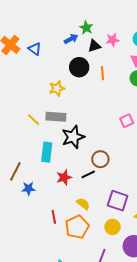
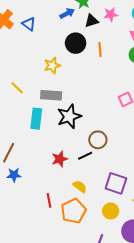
yellow line: (34, 120) -> (17, 88), moved
cyan rectangle: (47, 152) -> (36, 119), moved
blue star: (29, 189) -> (14, 175), moved

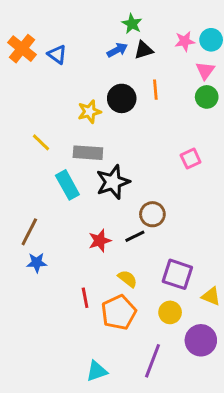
blue arrow: (67, 13) -> (117, 50), moved
pink star: (111, 14) -> (185, 41), moved
black circle: (76, 43) -> (122, 98), moved
cyan rectangle: (36, 119) -> (67, 185), turned -36

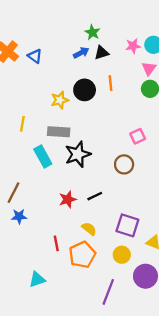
yellow line: (41, 142) -> (22, 124), turned 56
brown circle: (152, 214) -> (124, 164), moved
cyan triangle: (97, 371) -> (37, 280), moved

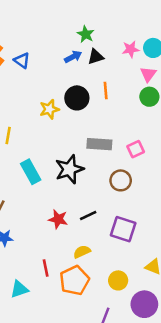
gray rectangle: (59, 132) -> (99, 144), moved
red star: (68, 199) -> (58, 219), turned 30
purple square: (127, 225) -> (123, 229), moved
yellow semicircle: (89, 229) -> (82, 252), turned -63
cyan triangle: (37, 280) -> (19, 289), moved

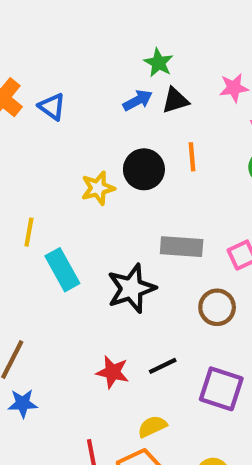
cyan rectangle: (31, 172) -> (62, 270), moved

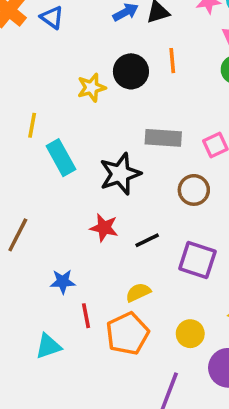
red star: (113, 372) -> (104, 228), moved
blue star: (23, 403) -> (63, 282), moved

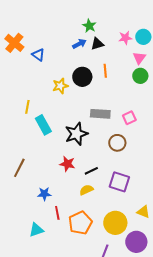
blue triangle: (52, 18) -> (38, 55), moved
yellow semicircle: (138, 292) -> (86, 190), moved
yellow circle: (190, 334) -> (115, 223), size x1.5

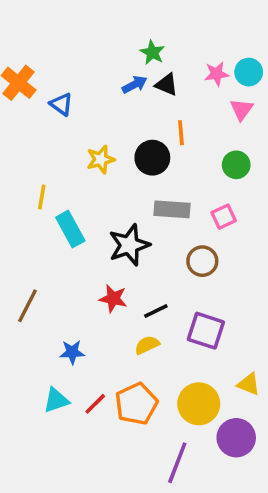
black triangle: (97, 44) -> (167, 85), turned 40
green circle: (140, 76) -> (236, 165), moved
black circle: (82, 77) -> (152, 158), moved
red line: (57, 213) -> (95, 404), moved, turned 56
cyan triangle: (36, 230) -> (56, 400), moved

